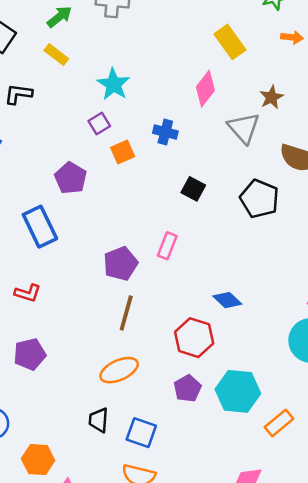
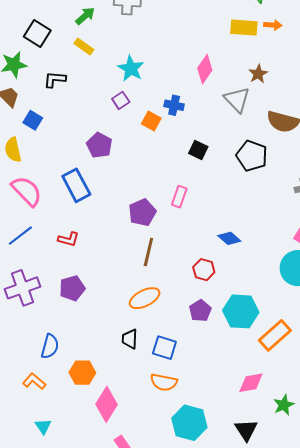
yellow rectangle: (230, 42) -> (244, 28), moved, turned -48
orange square: (123, 152) -> (151, 121), moved, turned -36
red hexagon: (194, 338) -> (204, 270), size x0.7
orange rectangle: (279, 423) -> (275, 335), size x1.4

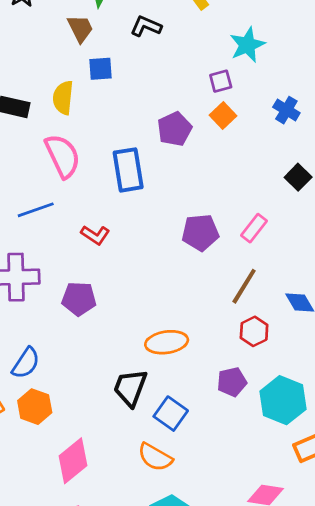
blue square: (33, 120) -> (101, 69), turned 36
orange square: (151, 121) -> (223, 115), moved
brown line: (148, 252) -> (244, 286), moved
black trapezoid: (130, 339) -> (130, 388), size x1.4
orange hexagon: (82, 373) -> (35, 407), moved

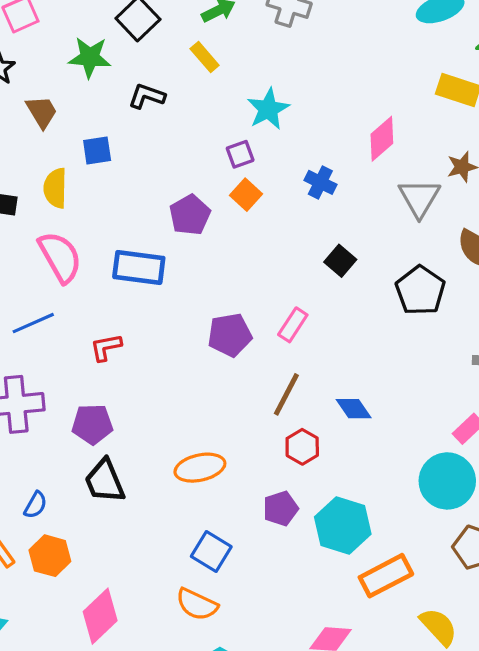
brown trapezoid: (80, 29) -> (42, 112), moved
blue rectangle: (128, 170) -> (139, 268), turned -69
red L-shape: (95, 235) -> (106, 347), turned 140
blue semicircle: (26, 363) -> (36, 505), size x0.7
black trapezoid: (130, 388) -> (105, 481), moved, turned -39

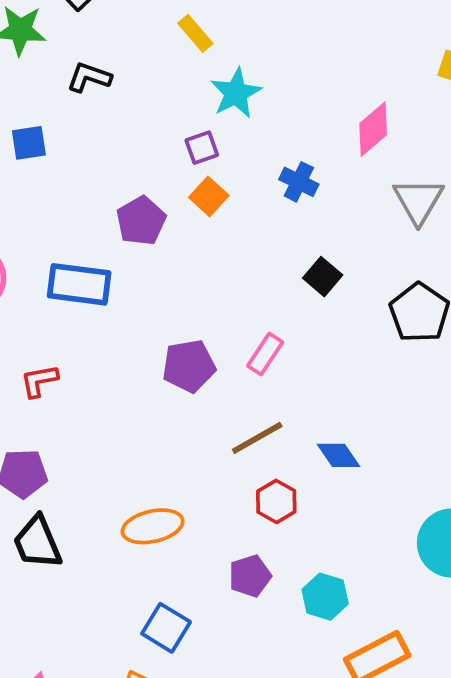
yellow rectangle: (205, 57) -> (195, 33), moved
brown line: (286, 394) -> (257, 438), turned 33
cyan hexagon: (343, 525) -> (325, 597), size x0.7

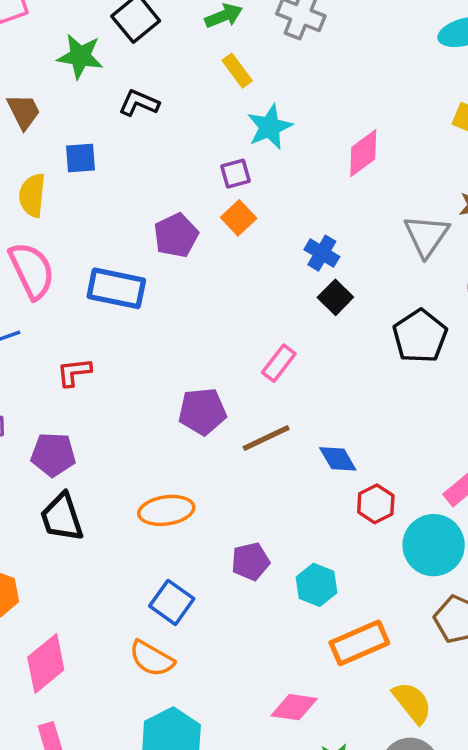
pink diamond: (373, 129) -> (363, 153), moved
blue cross: (299, 182) -> (322, 253), moved
purple pentagon: (189, 366) -> (202, 411), moved
red hexagon: (276, 501) -> (376, 504), moved

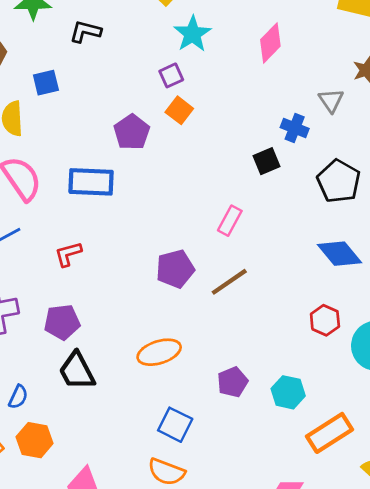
gray triangle: (426, 236) -> (331, 100), size x0.7
blue cross: (322, 253) -> (295, 128), moved
black square: (335, 297) -> (267, 161), turned 32
blue diamond: (338, 459) -> (339, 254), moved, size x1.4

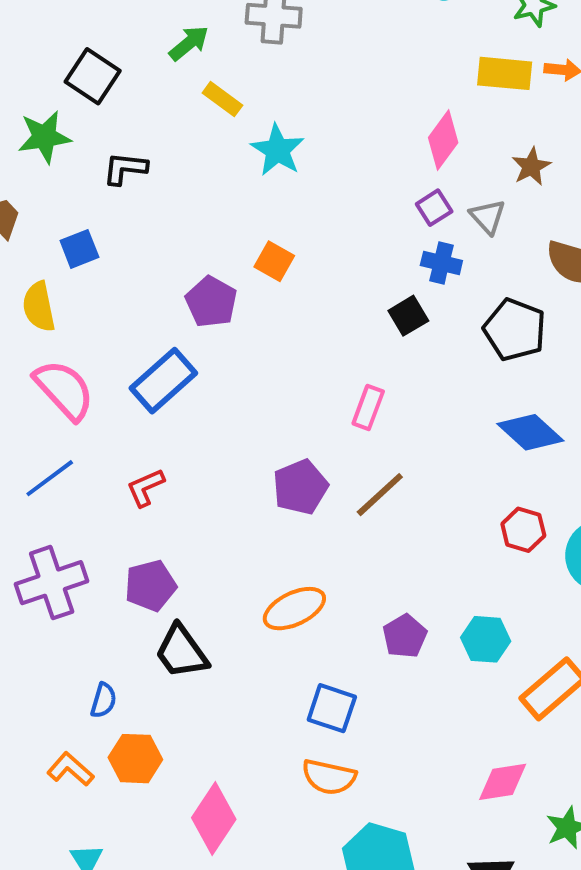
pink diamond: (270, 43) -> (443, 140), moved
purple square: (171, 75) -> (434, 208), moved
blue rectangle: (91, 182) -> (163, 381), turned -36

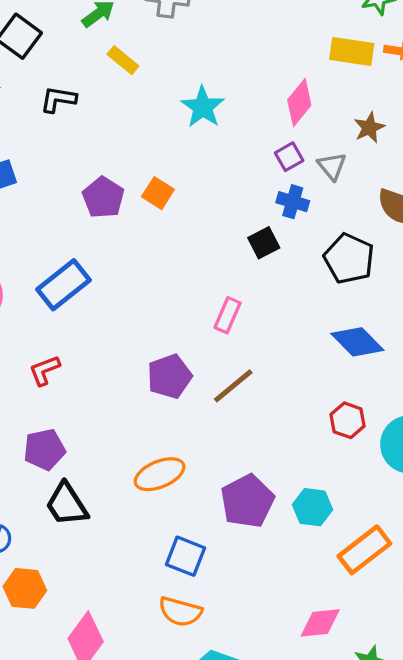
cyan star: (278, 150) -> (203, 107), moved
black L-shape: (125, 168) -> (58, 99), moved
purple pentagon: (211, 302) -> (103, 197), moved
purple pentagon: (405, 636) -> (247, 501), size x1.5

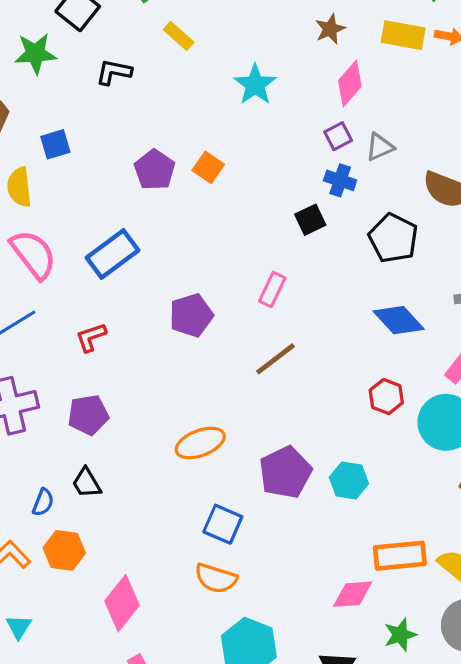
brown star: (369, 128) -> (330, 29), moved
gray triangle: (332, 166) -> (380, 147), turned 44
purple pentagon: (169, 376) -> (191, 315), moved
black trapezoid: (67, 504) -> (87, 483), moved, size x0.7
orange rectangle: (364, 550) -> (400, 556), moved, turned 30

